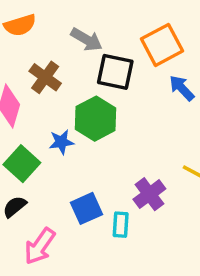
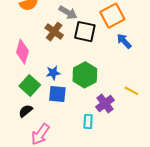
brown cross: (45, 77) -> (54, 32), moved
green hexagon: (95, 119) -> (85, 75), moved
blue square: (87, 208) -> (57, 94), moved, turned 30

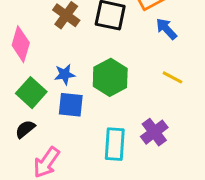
yellow line: (131, 91) -> (172, 77), moved
purple cross: (105, 104) -> (154, 132), moved
cyan rectangle: (88, 122) -> (115, 144), size x1.5

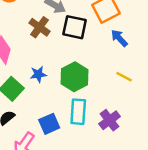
blue square: (71, 105) -> (49, 124), moved, turned -30
cyan rectangle: (115, 144) -> (78, 112), moved

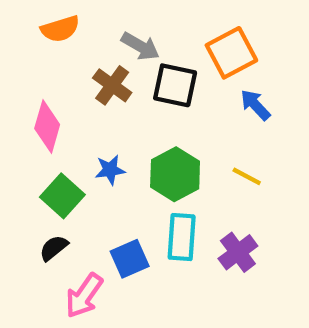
yellow line: (124, 77) -> (247, 176), moved

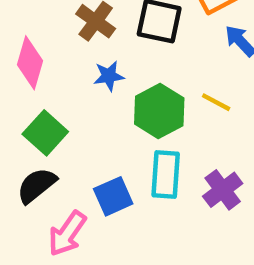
blue star: (110, 170) -> (109, 76), moved
yellow line: (247, 176) -> (216, 102), moved
black semicircle: (54, 248) -> (37, 185), size x1.4

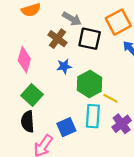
yellow line: (216, 102) -> (111, 98), moved
black semicircle: (37, 185) -> (28, 122), turned -55

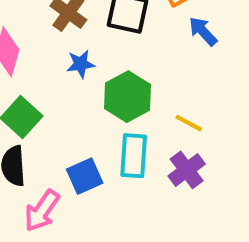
yellow line: (111, 98) -> (189, 123), moved

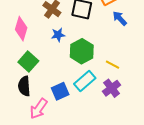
cyan rectangle: (134, 156) -> (85, 81), turned 45

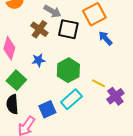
blue star: (58, 35) -> (38, 60), moved
purple cross: (112, 88) -> (115, 96), moved

